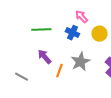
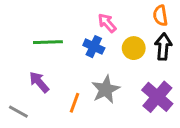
purple arrow: (44, 57) -> (39, 82), moved

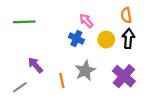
green line: (48, 42) -> (24, 22), moved
orange line: (75, 103) -> (62, 81), turned -32
gray line: (18, 112) -> (20, 87), turned -64

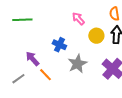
blue cross: (76, 38) -> (59, 45), moved
orange line: (62, 81) -> (45, 75), moved, turned -32

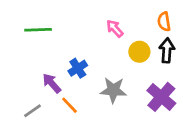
blue cross: (59, 45) -> (78, 68), moved, turned 32
gray star: (77, 64) -> (113, 90), turned 30

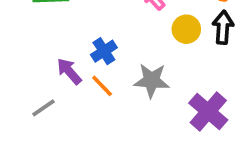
purple cross: (161, 97) -> (208, 112), moved
orange line: (70, 105) -> (102, 86), moved

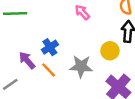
yellow circle: (186, 29) -> (110, 51), moved

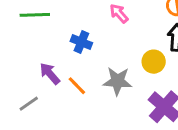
blue cross: (50, 47) -> (81, 42), moved, turned -35

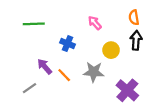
yellow circle: (154, 62) -> (111, 50), moved

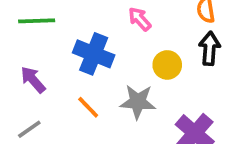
blue cross: (67, 44) -> (94, 54), size x1.5
purple arrow: (45, 66) -> (33, 80), moved

